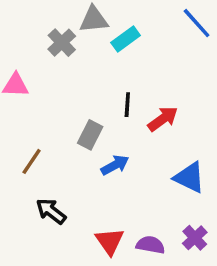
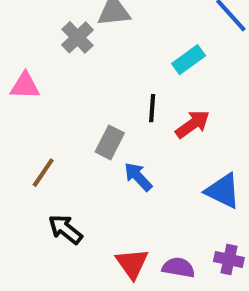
cyan rectangle: (126, 39) -> (189, 60), moved
blue arrow: (115, 165) -> (138, 177), turned -104
purple cross: (195, 238) -> (229, 259), turned -35

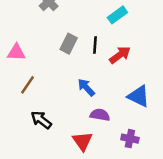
pink triangle: (25, 86) -> (16, 52), moved
gray rectangle: (110, 142) -> (69, 44), moved
purple cross: (229, 259) -> (130, 139), moved
purple semicircle: (178, 268) -> (100, 115), moved

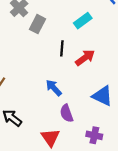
gray rectangle: (69, 44) -> (38, 24), moved
purple semicircle: (100, 115) -> (67, 113), turned -120

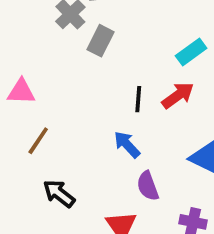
cyan rectangle: (83, 21) -> (191, 52), moved
black line: (62, 48) -> (138, 99), moved

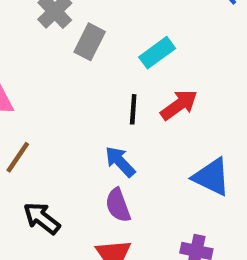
cyan rectangle: (191, 52) -> (157, 53), moved
purple semicircle: (148, 186) -> (118, 205), moved

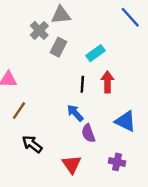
red arrow: (179, 105) -> (107, 82), turned -54
purple semicircle: (118, 205) -> (88, 133), moved

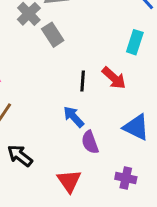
gray rectangle: (58, 47) -> (53, 35), turned -60
cyan rectangle: (96, 53) -> (135, 42), moved, turned -36
red arrow: (107, 82) -> (114, 78), turned 132

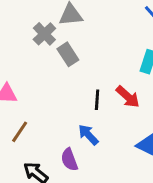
purple semicircle: (90, 142) -> (69, 160), moved

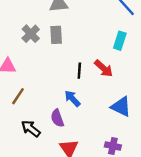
gray cross: (44, 34) -> (31, 34), moved
gray rectangle: (68, 54) -> (56, 35), turned 30

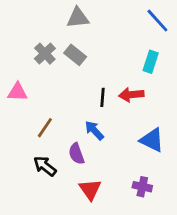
gray rectangle: (56, 35) -> (75, 55), turned -48
red arrow: (104, 68) -> (131, 95), turned 132
brown line: (18, 96) -> (45, 128), moved

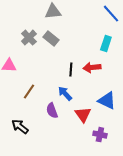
black arrow: (45, 166) -> (20, 127), moved
red triangle: (90, 189) -> (83, 115), moved

